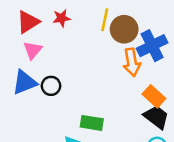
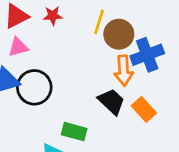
pink triangle: (33, 50) -> (18, 47), turned 30
black circle: (51, 86) -> (34, 87), size x1.6
black trapezoid: (156, 117) -> (112, 102), moved

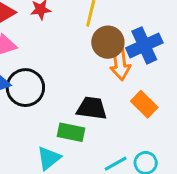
brown circle: (119, 34) -> (108, 42), moved
black trapezoid: (112, 102) -> (92, 108), moved, turned -32

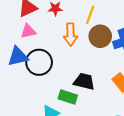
orange arrow: (120, 64) -> (71, 34), moved

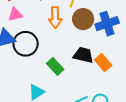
black trapezoid: (84, 82) -> (83, 55), moved
green rectangle: (68, 97) -> (55, 66), moved, turned 30

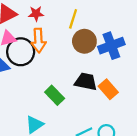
orange arrow: (55, 17) -> (38, 40), moved
black circle: (26, 44) -> (21, 52), moved

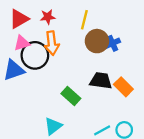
blue cross: (111, 46) -> (113, 43), moved, size x0.6

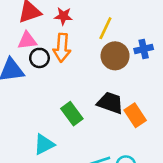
blue cross: (113, 43) -> (144, 49), moved
black circle: (35, 55) -> (39, 58), size x0.6

